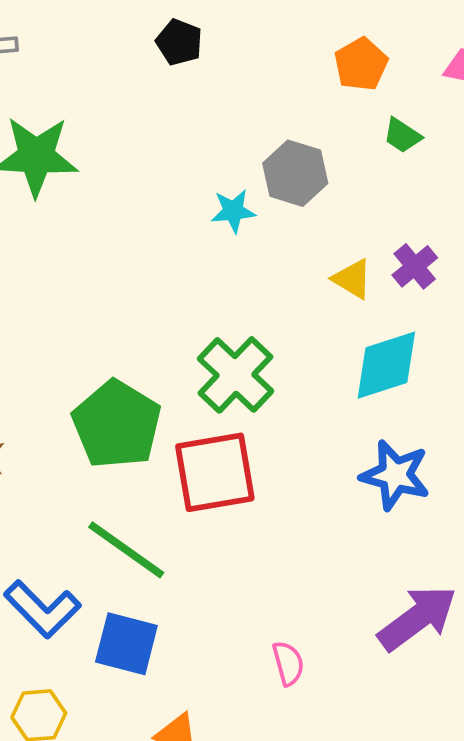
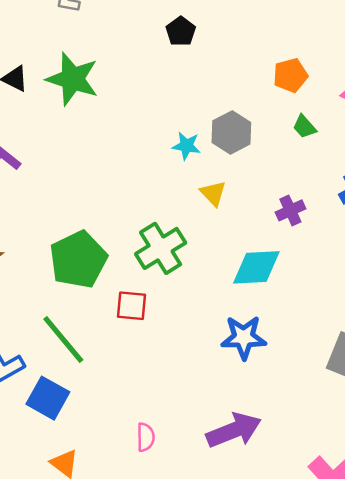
yellow triangle: (352, 279) -> (213, 193), moved
red square: (215, 472) -> (131, 306), size x0.6
blue star: (395, 475) -> (244, 337), turned -30

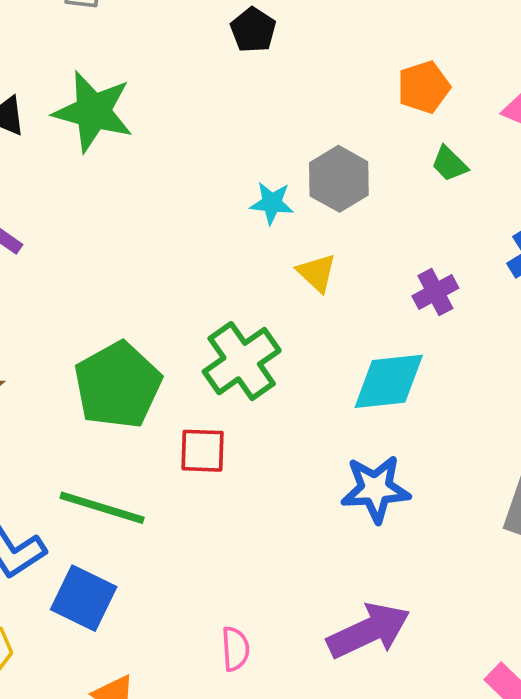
green line: (63, 339) -> (102, 508), turned -30

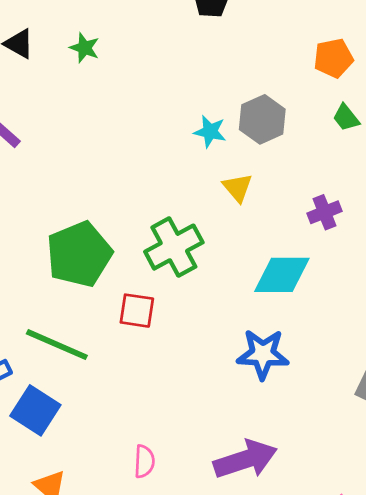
green star: (93, 112) -> (84, 48), size x0.5

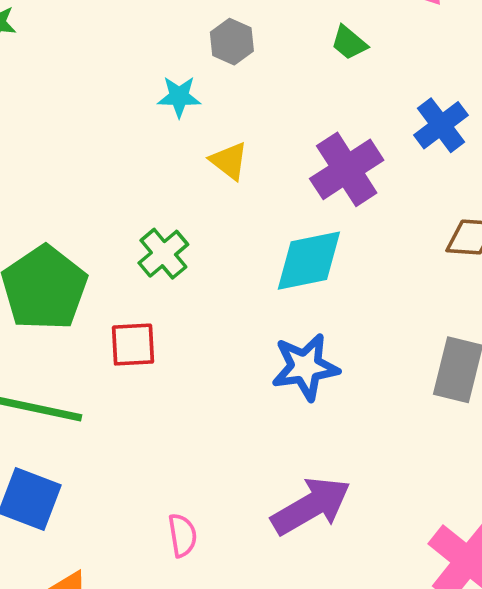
gray hexagon: (262, 119) -> (232, 42), moved, size x0.7
purple cross: (325, 212) -> (347, 169), size x1.6
green cross: (174, 247) -> (163, 254), size x0.7

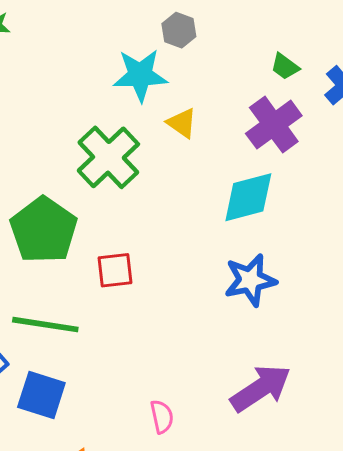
green trapezoid: (349, 43) -> (285, 66), moved
cyan star: (179, 97) -> (140, 75), size x1.6
green cross: (163, 254) -> (108, 157), moved, size x1.6

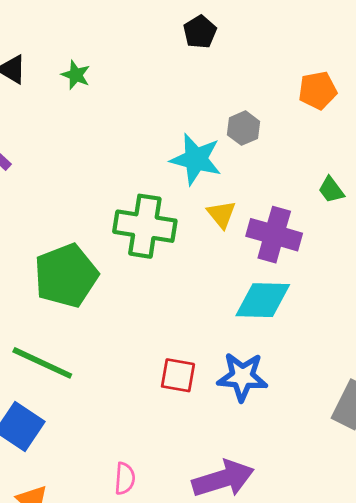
purple cross: (274, 125) -> (274, 235), moved, turned 36
green cross: (108, 157) -> (145, 226), turned 36
red square: (115, 270) -> (178, 375), moved

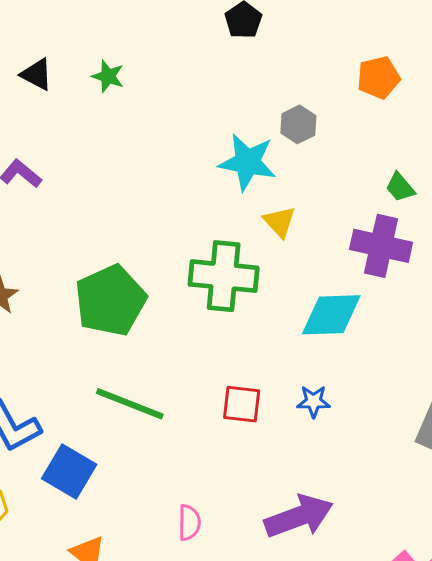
green cross: (145, 226) -> (224, 276), moved
purple cross: (274, 235) -> (381, 246), moved
green line: (42, 363) -> (130, 404), moved
blue star: (242, 377) -> (314, 401), size x0.6

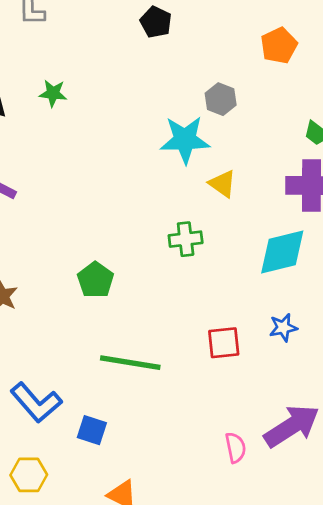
green cross: (224, 276) -> (186, 239), size x0.6
green pentagon: (110, 301) -> (95, 280), size x0.6
blue square: (69, 472) -> (92, 430), size x0.7
pink semicircle: (189, 523) -> (236, 448), moved

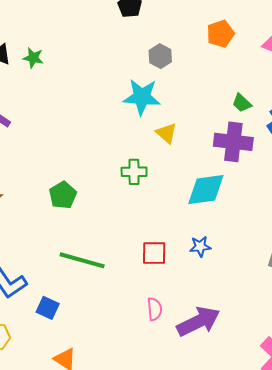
green star: (53, 93) -> (33, 58), moved
gray hexagon: (221, 99) -> (160, 56), moved
pink semicircle: (236, 448) -> (155, 309), moved

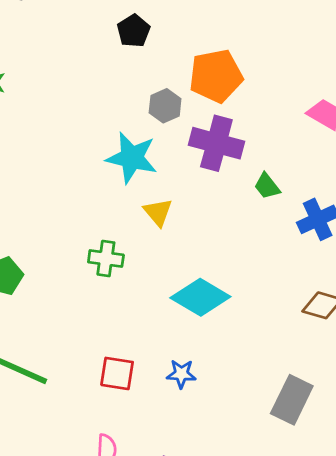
orange pentagon: (220, 34) -> (216, 76), moved, size x1.4
purple cross: (233, 142) -> (216, 143), moved
cyan diamond: (206, 190) -> (200, 297), turned 30

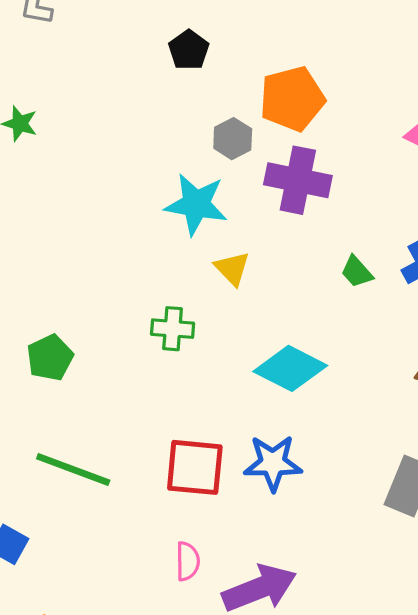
green trapezoid: (267, 186) -> (357, 272), moved
red square: (117, 373) -> (195, 467), size x1.4
blue star: (181, 374) -> (273, 463), size x1.6

